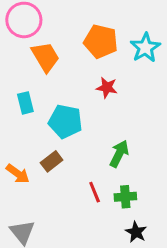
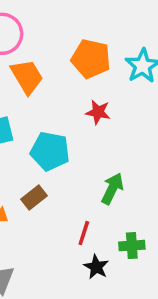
red line: (95, 192) -> (84, 233), turned 40
green cross: (125, 197) -> (132, 246), moved
black star: (136, 232) -> (96, 267), moved

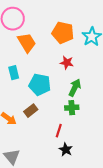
green arrow: (112, 189) -> (75, 88), moved
green cross: (132, 246) -> (72, 108), moved

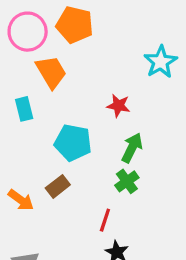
orange pentagon: (63, 33) -> (75, 25), moved
cyan rectangle: (14, 73) -> (24, 109), moved
green cross: (72, 108) -> (127, 181), turned -32

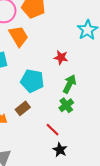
red line: (105, 220) -> (52, 130), turned -64

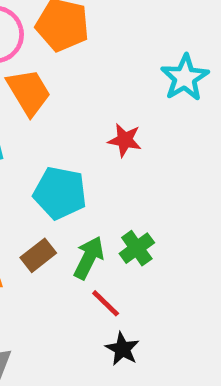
green arrow: (69, 84) -> (89, 258), moved

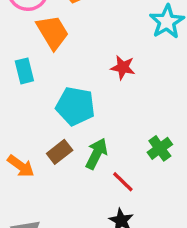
green cross: (137, 248) -> (160, 148), moved
red line: (106, 303) -> (123, 182), moved

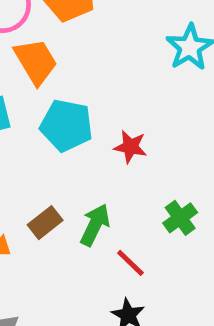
red star: (123, 67) -> (130, 147), moved
cyan pentagon: (75, 106) -> (66, 125), moved

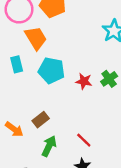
green cross: (180, 218) -> (109, 79), moved
green arrow: (95, 225) -> (49, 146), moved

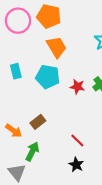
orange trapezoid: (36, 38) -> (56, 47), moved
green arrow: (49, 146) -> (32, 151), moved

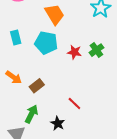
orange arrow: (14, 131) -> (14, 77), moved
black star: (76, 165) -> (58, 123), moved

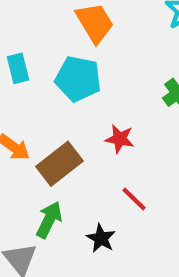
red star: (74, 52) -> (120, 139), moved
brown rectangle: (37, 86) -> (60, 164), size x1.5

